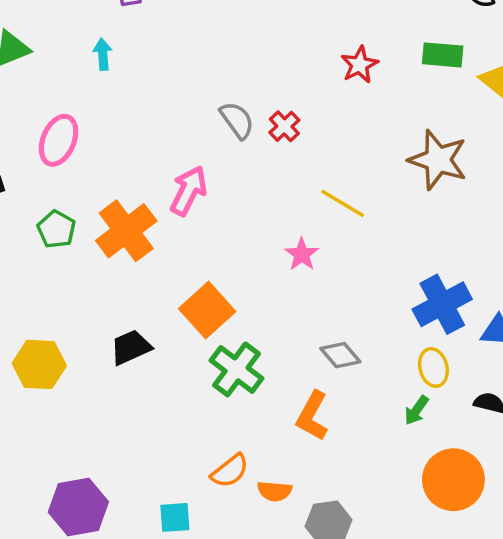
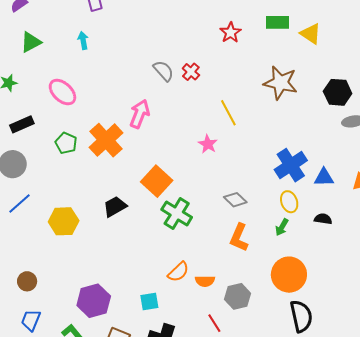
pink ellipse: (59, 140) -> (62, 92), turned -64
yellow line: (343, 203) -> (228, 113), turned 36
orange L-shape: (312, 416) -> (239, 238), moved
orange circle: (453, 480) -> (289, 275), moved

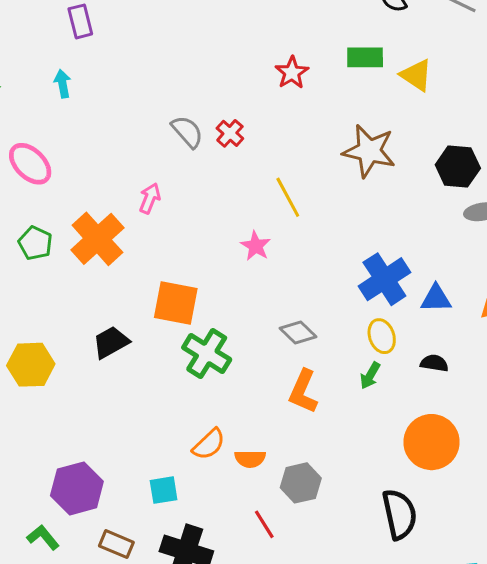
pink arrow: (140, 114) -> (150, 198), size x0.7
orange square: (157, 181) -> (176, 303), turned -32
orange circle: (289, 275) -> (432, 442), moved

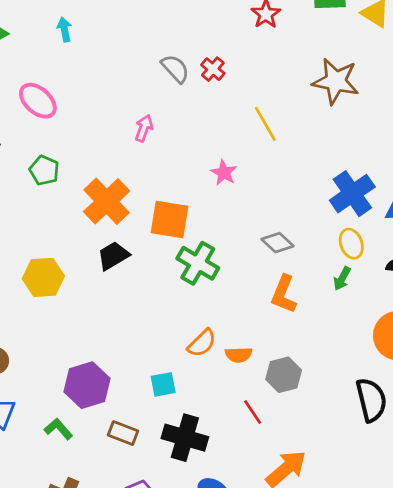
orange cross: (97, 239) -> (107, 201), moved
pink star: (256, 246) -> (224, 173), moved

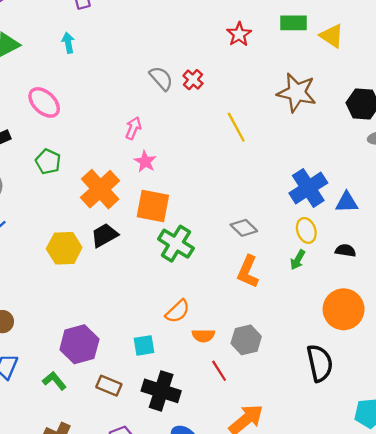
pink star: (224, 173) -> (145, 161), moved
yellow hexagon: (43, 277) -> (64, 248), moved
orange semicircle: (239, 355) -> (203, 336), moved

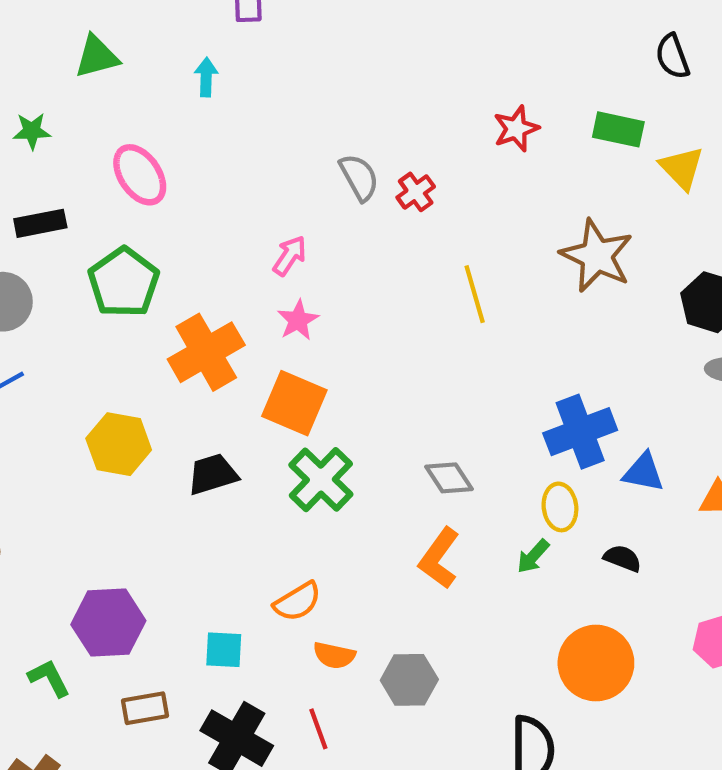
green pentagon: (48, 162) -> (124, 282), size x1.5
black trapezoid: (104, 235) -> (213, 474), moved
red line: (219, 371) -> (318, 729), moved
brown rectangle: (109, 386) -> (145, 708), turned -45

